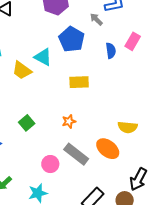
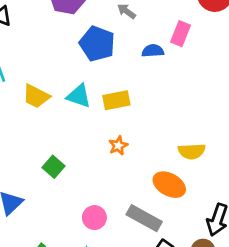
blue semicircle: (111, 51) -> (153, 51), turned -77
cyan triangle: (43, 57) -> (79, 96), moved
orange star: (69, 121) -> (118, 146), moved
gray rectangle: (76, 154) -> (144, 218), moved

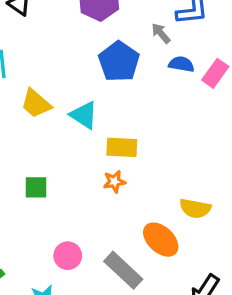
blue semicircle: (153, 51) -> (181, 64), moved
yellow rectangle: (116, 100) -> (122, 147), moved
green square: (54, 167) -> (36, 187), turned 35

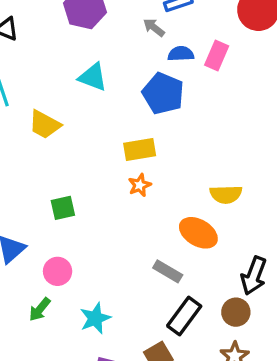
blue pentagon: (119, 61) -> (163, 93), moved
cyan triangle: (84, 115) -> (93, 77), moved
pink circle: (68, 256) -> (58, 271), moved
gray rectangle: (123, 270) -> (168, 271), size x0.7

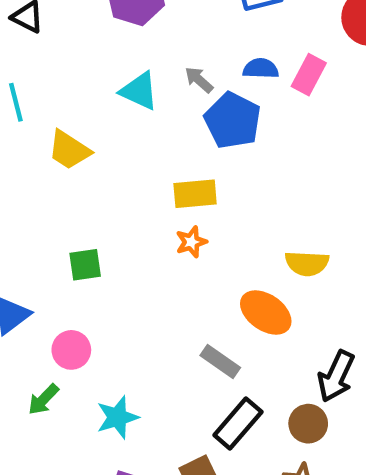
gray arrow: (154, 27) -> (199, 80), moved

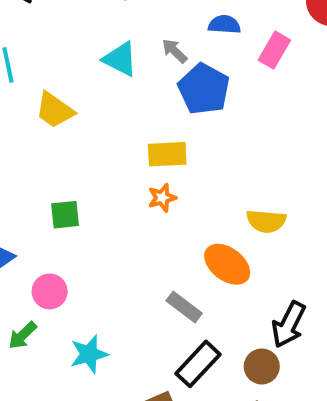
blue semicircle: (261, 69) -> (224, 25), moved

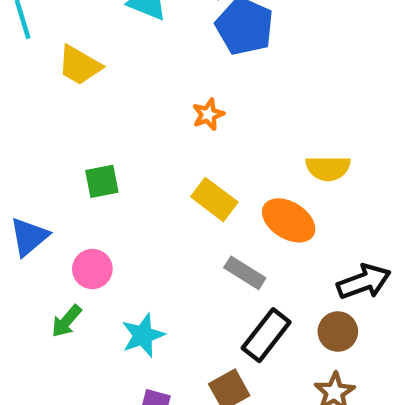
yellow rectangle: (167, 154) -> (214, 199), moved, turned 45
orange star: (162, 198) -> (208, 114), moved
black arrow: (289, 325) -> (364, 282), turned -132

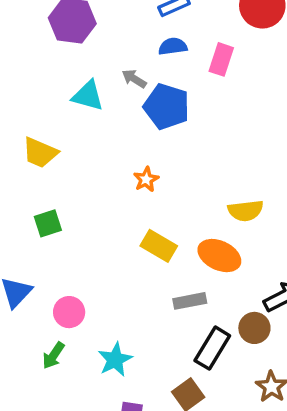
green square: (102, 181) -> (48, 223), moved
gray rectangle: (245, 273) -> (190, 301), turned -36
brown circle: (338, 332) -> (254, 328), moved

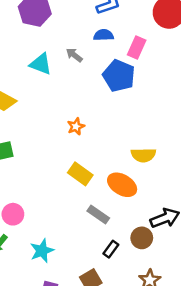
blue pentagon: (167, 106) -> (119, 76), moved
gray rectangle: (190, 301) -> (98, 215), turned 40
black rectangle: (212, 348) -> (111, 249), size x0.6

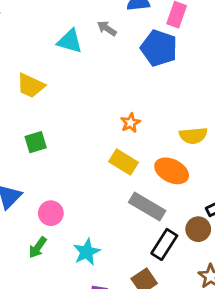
orange star: (76, 126) -> (130, 123), moved
gray rectangle: (98, 215) -> (147, 206), size x1.4
black rectangle: (111, 249) -> (164, 244), size x1.5

